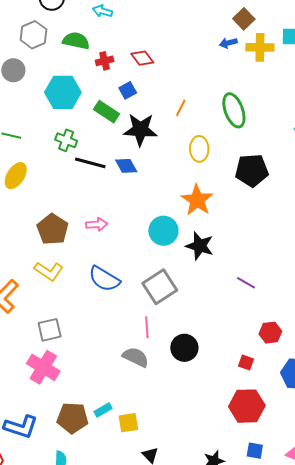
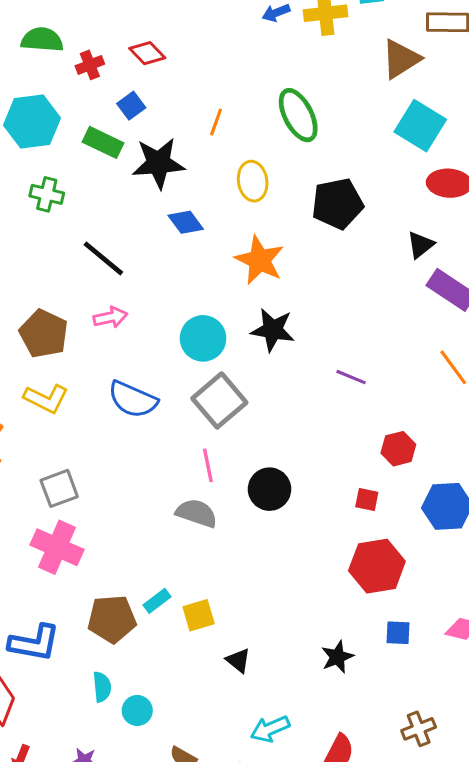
black line: (90, 163) -> (103, 258), moved, turned 32
blue diamond: (126, 166) -> (186, 222), moved
cyan circle: (163, 231) -> (203, 338), moved

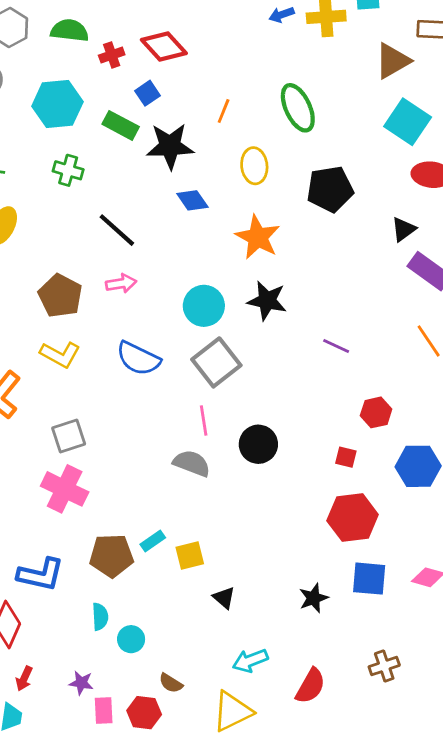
red diamond: (147, 53) -> (164, 46), size x1.4
blue square: (398, 633) -> (369, 579), size x1.5

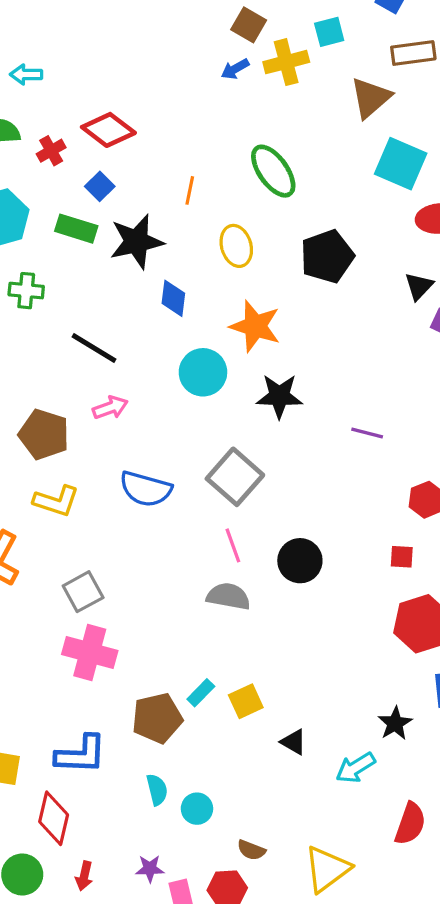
blue diamond: (192, 200) -> (173, 298), turned 52
cyan circle: (204, 306) -> (203, 372), moved
cyan arrow: (250, 661) -> (356, 768), moved

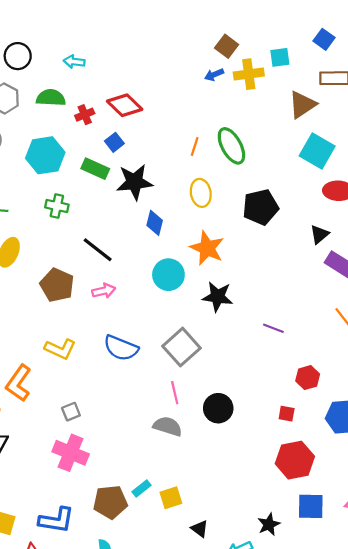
orange line: (190, 190) -> (195, 146), moved
brown pentagon: (44, 434) -> (57, 285), moved
gray square: (83, 592) -> (71, 412), size x0.7

